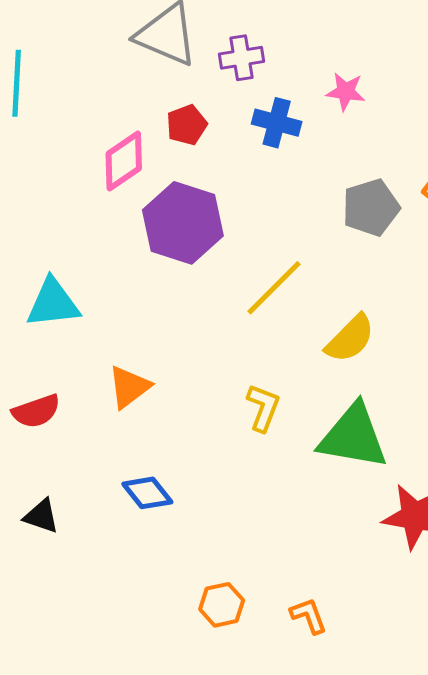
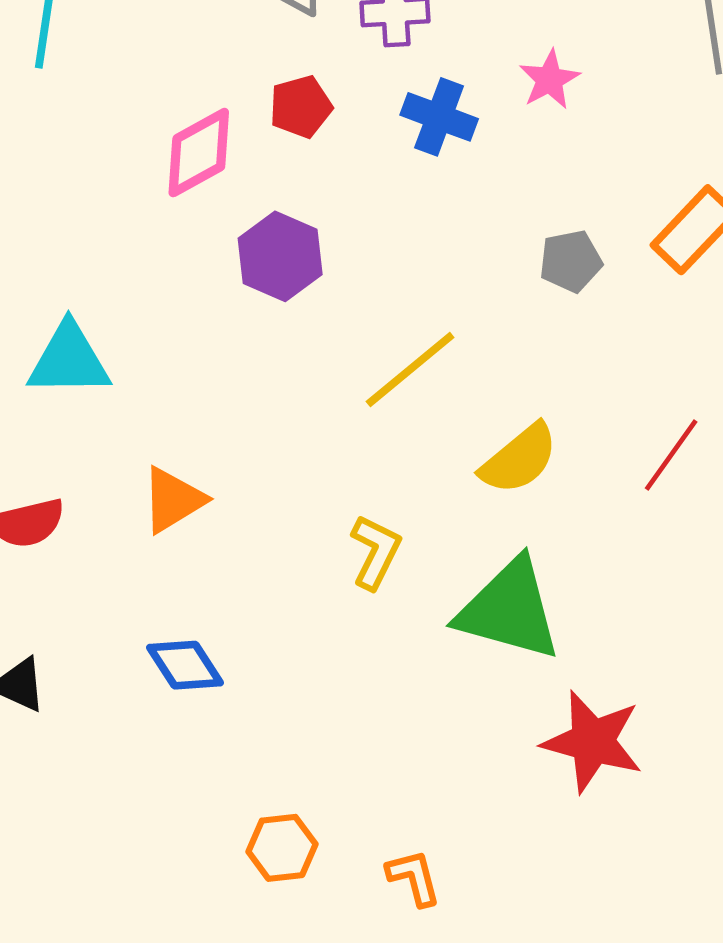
pink star: (346, 92) -> (549, 80), turned 30
gray pentagon: (371, 208) -> (571, 261), size x0.7
purple hexagon: (183, 223) -> (280, 256), size x0.7

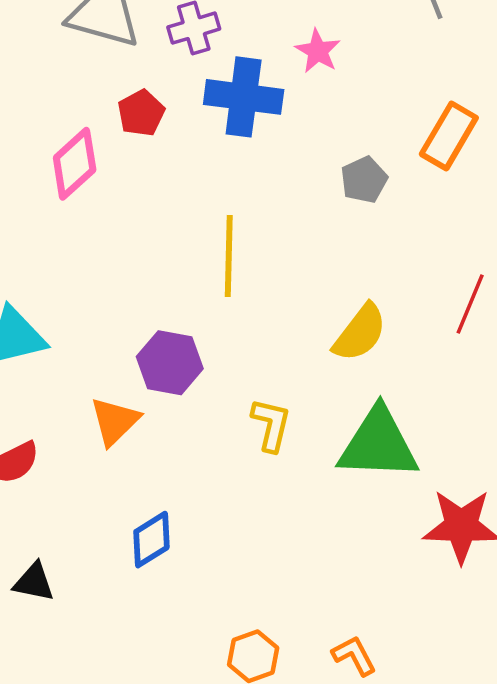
blue cross: (439, 117) -> (244, 97), size x1.4
purple hexagon: (280, 256) -> (170, 363), moved
yellow line: (410, 369) -> (229, 256), moved, turned -36
blue diamond: (185, 665) -> (151, 540), turned -76

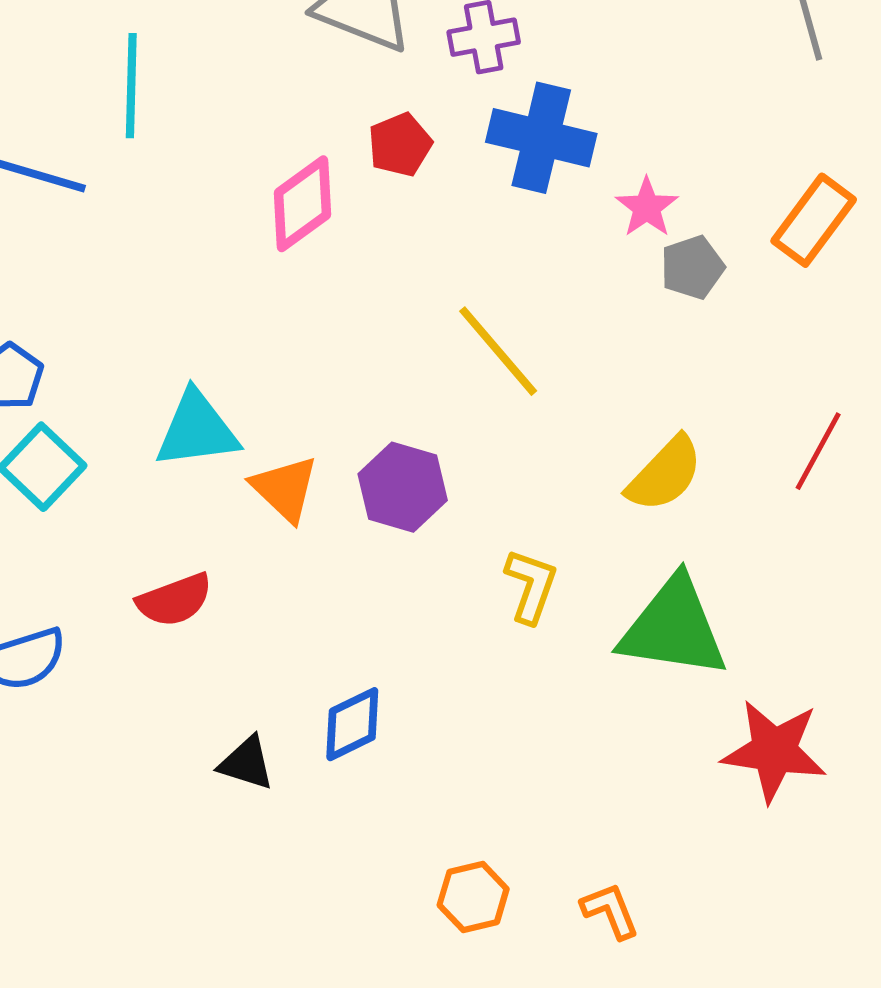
pink star: (318, 51) -> (647, 207), moved
yellow line: (229, 256) -> (498, 351), turned -48
orange triangle: (115, 421) -> (285, 489), moved, turned -38
black triangle: (34, 582) -> (246, 763), moved

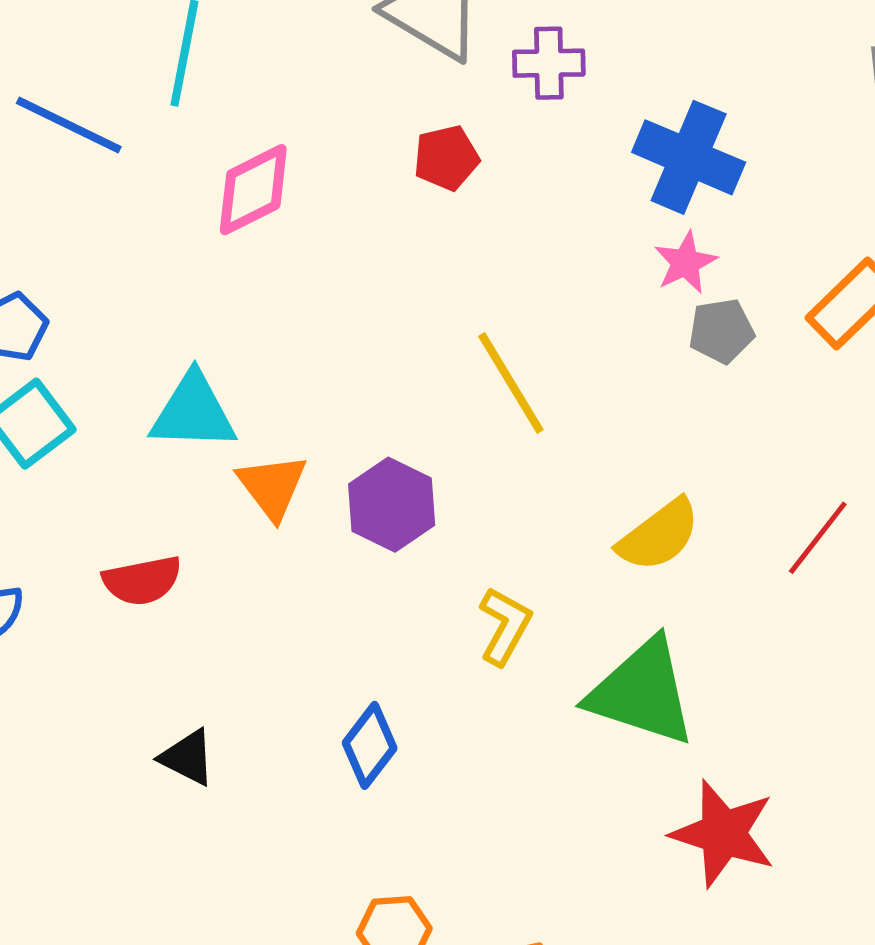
blue cross: (541, 138) -> (689, 157), moved
pink diamond: (303, 204) -> (253, 190), moved
blue diamond: (352, 724) -> (370, 745), moved, turned -36

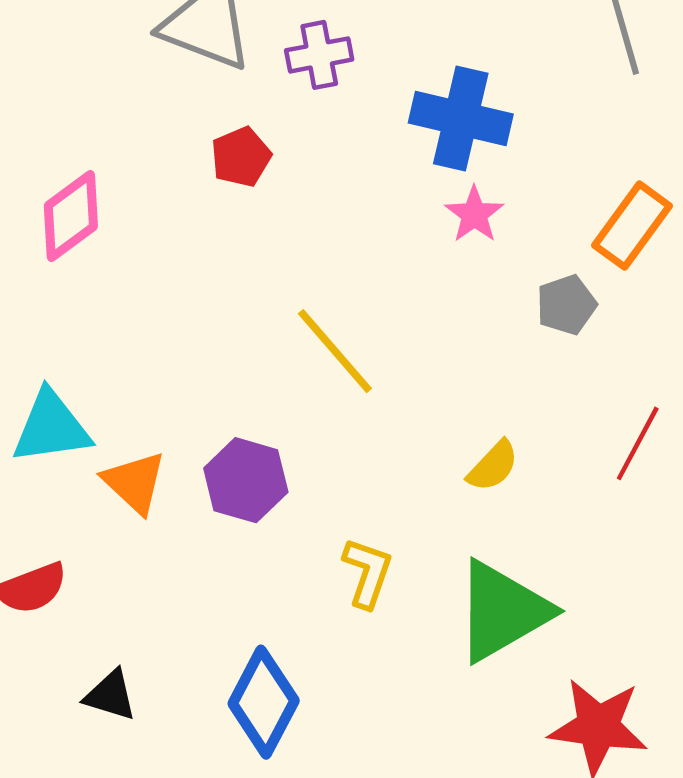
gray pentagon: (721, 331) -> (566, 305), moved
yellow semicircle: (659, 535) -> (493, 466), size x0.7
green triangle: (642, 692) -> (502, 611), turned -38
blue diamond: (370, 745) -> (264, 702), size x1.4
black triangle: (187, 758) -> (111, 695), moved

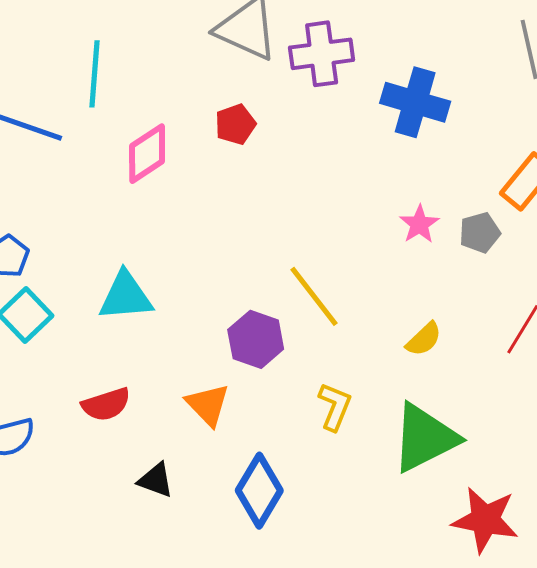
purple cross: (319, 55) -> (322, 54), size x1.4
red pentagon: (241, 157) -> (235, 124), moved
pink star: (474, 214) -> (419, 224), moved
yellow line: (335, 351) -> (314, 296), moved
orange triangle: (135, 482) -> (208, 405), moved

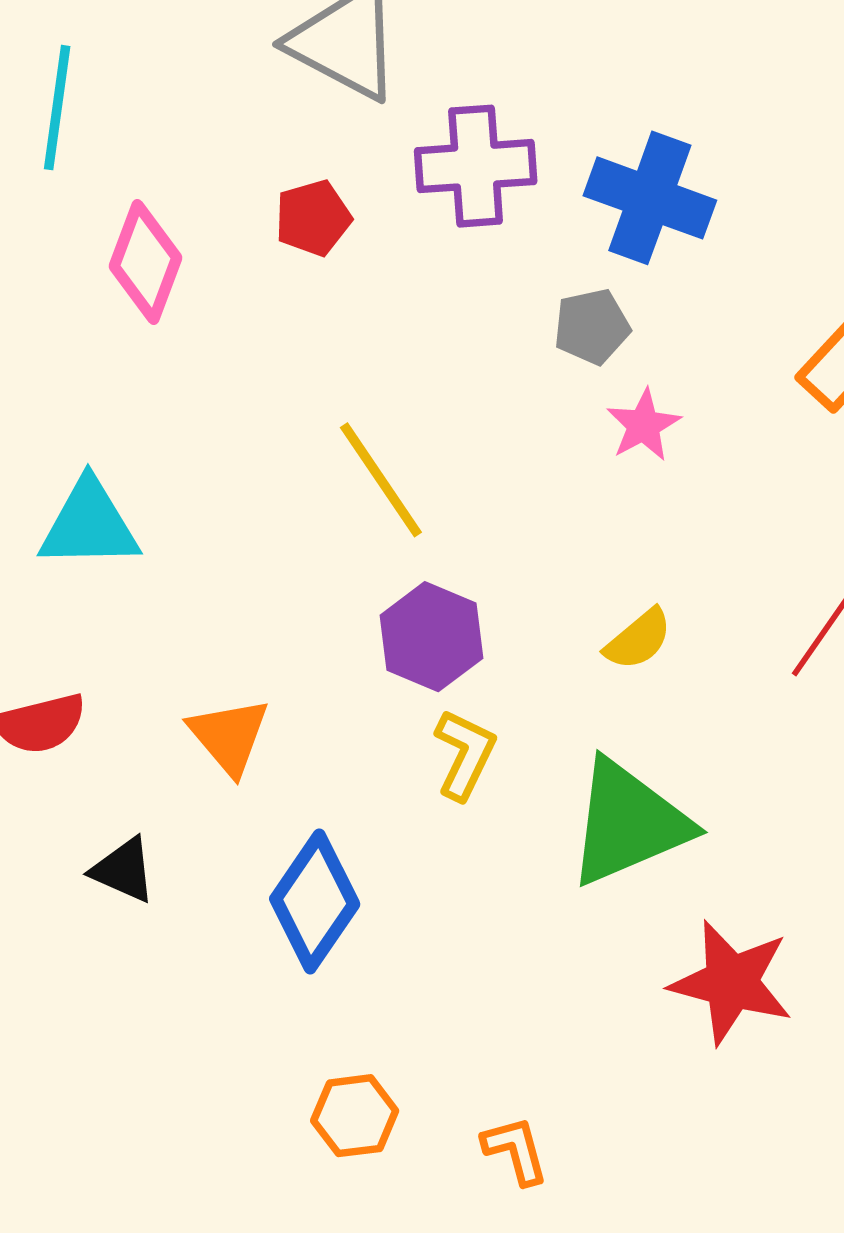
purple cross: (322, 54) -> (476, 166), moved
pink diamond: (147, 154) -> (146, 262), turned -40
gray pentagon: (480, 233) -> (592, 327), moved
yellow line: (314, 296) -> (381, 480), moved
purple hexagon: (256, 339) -> (432, 637), moved

